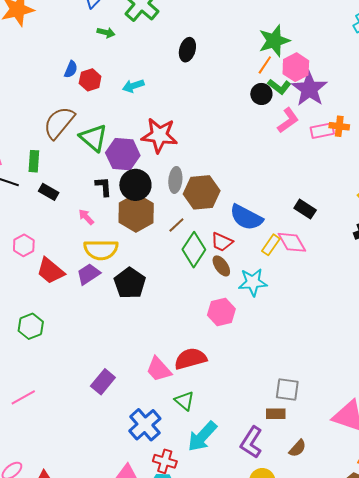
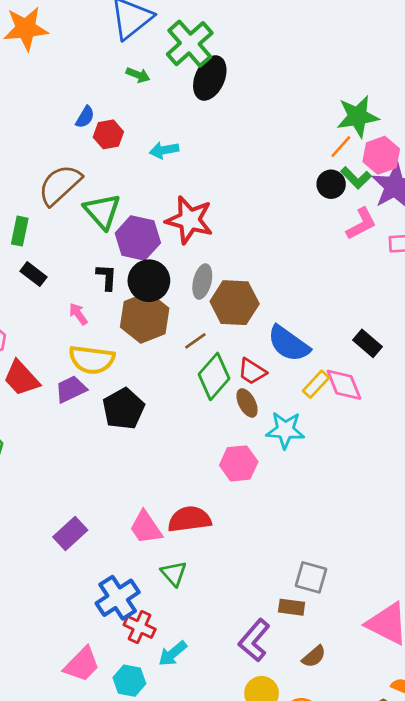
black ellipse: (187, 50) -> (210, 78), moved, size x1.4
cyan arrow: (202, 436) -> (173, 654), moved, size x0.7
red cross: (165, 461) -> (140, 627), moved

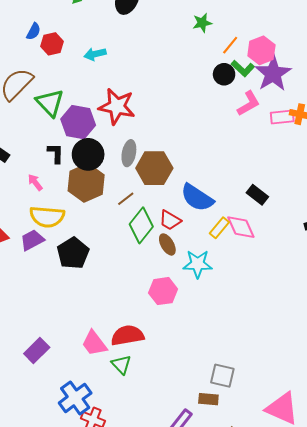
green star: (358, 116) -> (202, 23), moved, size x0.6
green triangle: (174, 574) -> (121, 365), moved

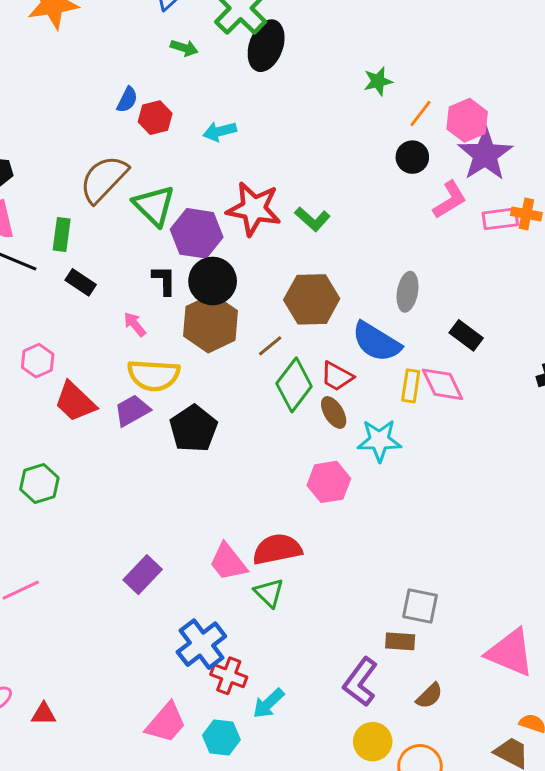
green L-shape: (243, 68) -> (312, 219), moved
gray ellipse: (129, 153) -> (408, 292), moved
yellow rectangle: (219, 228) -> (411, 386), turned -30

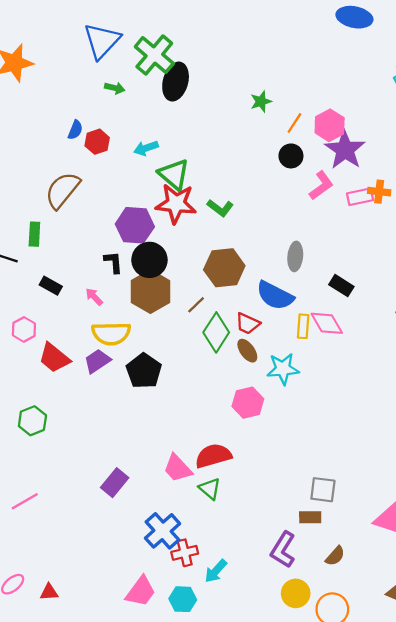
green triangle: (154, 206) -> (174, 174), moved
black rectangle: (81, 282) -> (51, 286), moved
red cross: (229, 676) -> (185, 553), turned -30

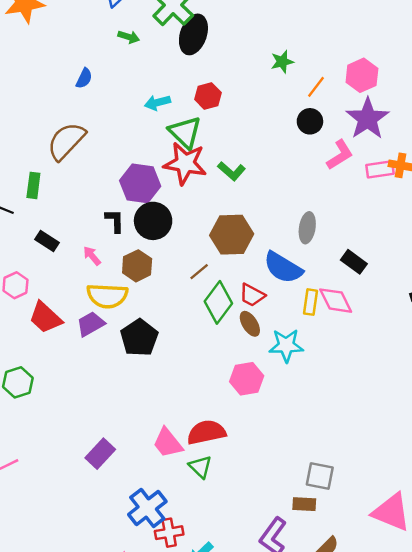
pink hexagon: (330, 125) -> (362, 75), moved
red hexagon: (97, 142) -> (208, 96), moved
brown hexagon: (150, 292) -> (137, 266), moved, size x0.7

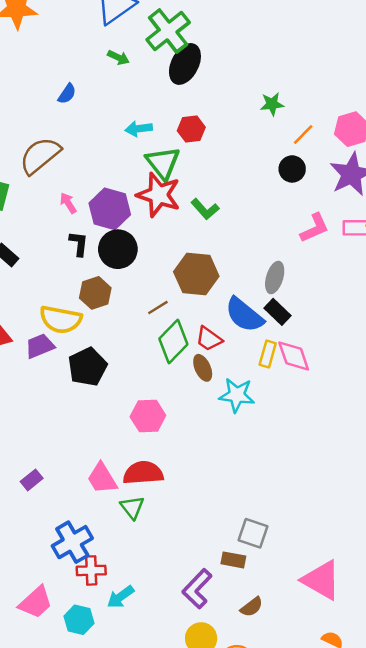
pink L-shape: (340, 155) -> (315, 228), moved
pink arrow: (92, 256) -> (68, 203), moved
black rectangle: (354, 262) -> (278, 312), moved
pink hexagon: (247, 379) -> (148, 416), moved
purple rectangle: (100, 454) -> (32, 480), size x0.7

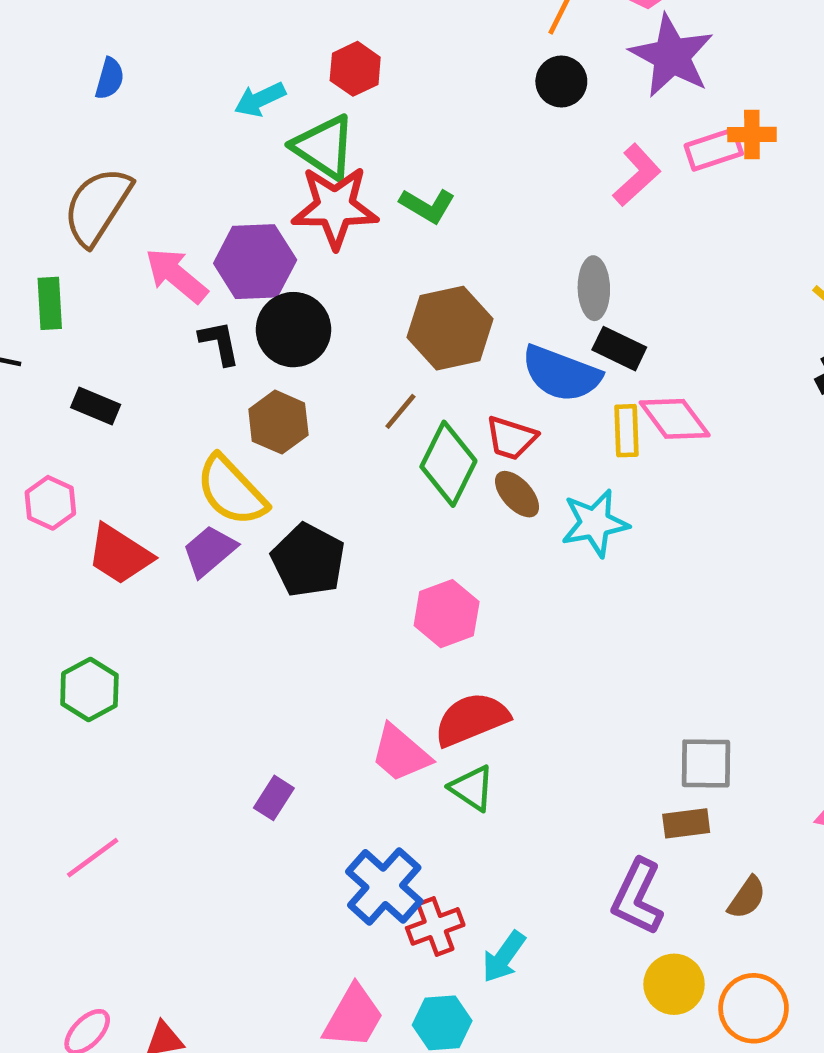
pink arrow: (68, 203) -> (176, 275), size x1.6
yellow semicircle: (61, 320) -> (231, 491), turned 54

